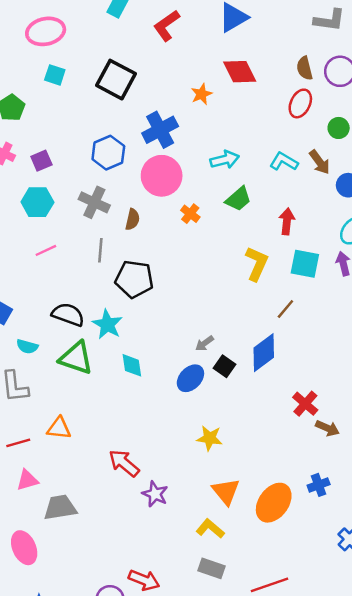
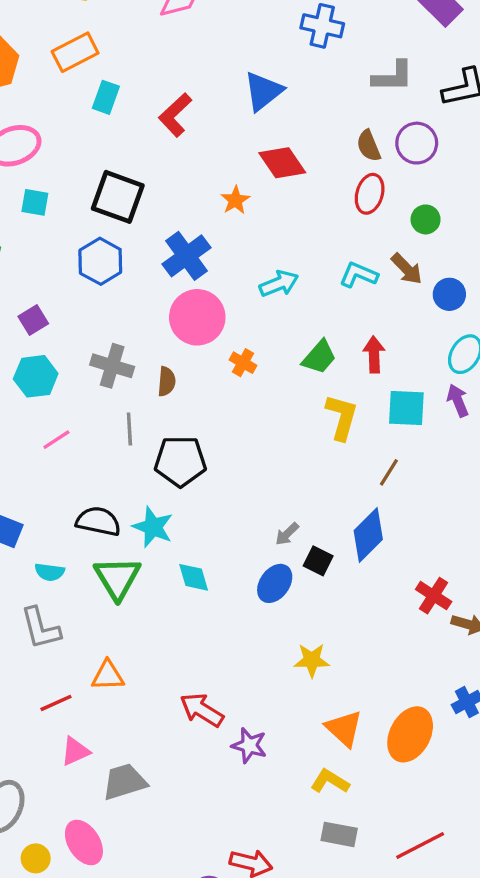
blue hexagon: (108, 153) -> (100, 261), moved
green trapezoid: (238, 199) -> (319, 357), moved
green triangle: (76, 358) -> (117, 578), turned 48

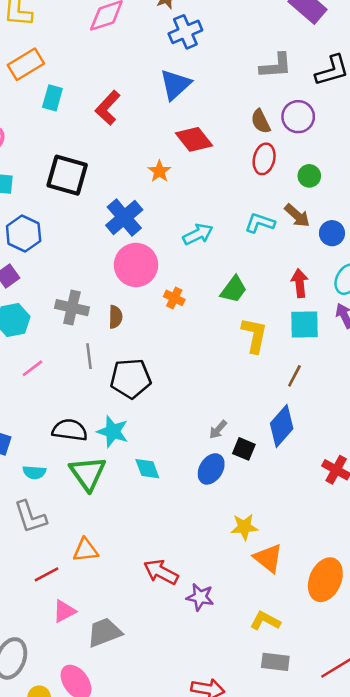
blue cross: (322, 26) -> (185, 32), moved, turned -32
blue hexagon: (100, 261) -> (24, 233), moved
red arrow: (374, 355) -> (300, 283), moved
orange triangle: (344, 729) -> (268, 558), moved

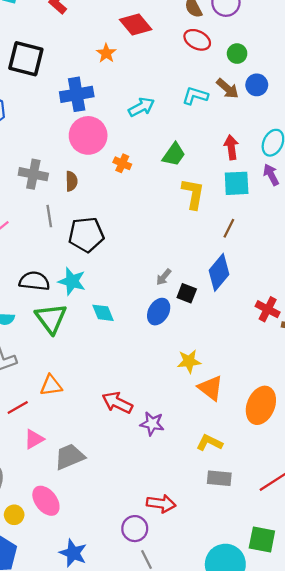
red ellipse: (264, 159) -> (197, 40), turned -75
blue cross: (124, 217) -> (77, 94), turned 32
blue circle: (332, 233) -> (257, 85), moved

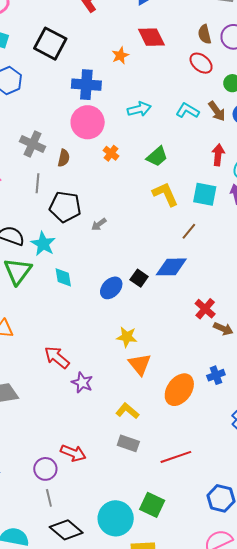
red arrow: (231, 147) -> (218, 155), moved
yellow L-shape: (193, 194) -> (165, 194), turned -48
blue diamond: (219, 272) -> (171, 267), turned 36
gray arrow: (164, 277) -> (99, 224), moved

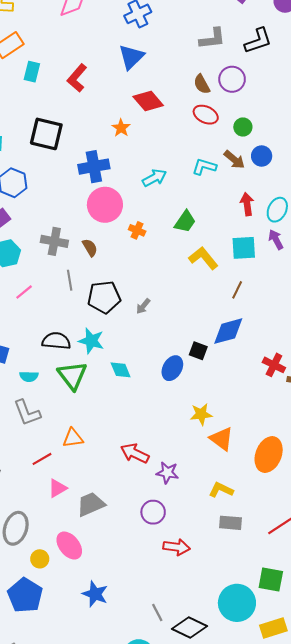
brown semicircle: (64, 158) -> (90, 248), turned -30
purple circle: (45, 469) -> (153, 512), moved
gray line: (49, 498) -> (157, 613), moved

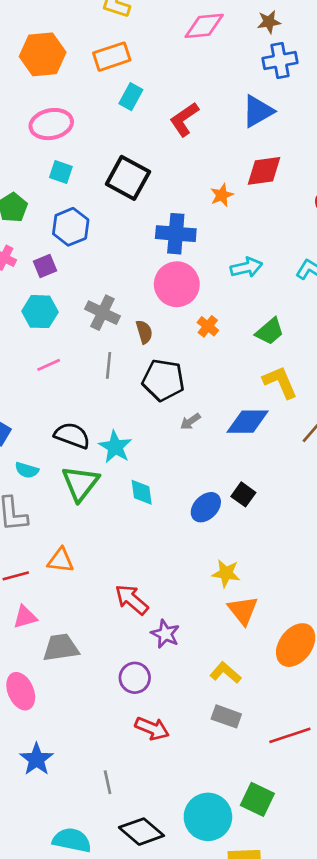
red diamond: (148, 101) -> (264, 171), turned -72
black pentagon: (104, 297) -> (163, 380), moved
blue diamond: (228, 331) -> (248, 422), moved
gray line: (157, 613) -> (108, 782), moved

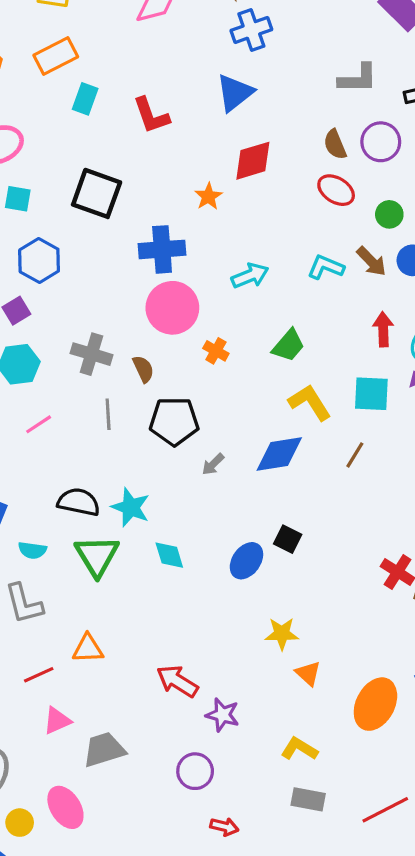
red L-shape: (184, 119) -> (151, 115), turned -66
orange triangle: (243, 610) -> (308, 673), size x0.7
red arrow: (152, 728) -> (224, 827), size x0.7

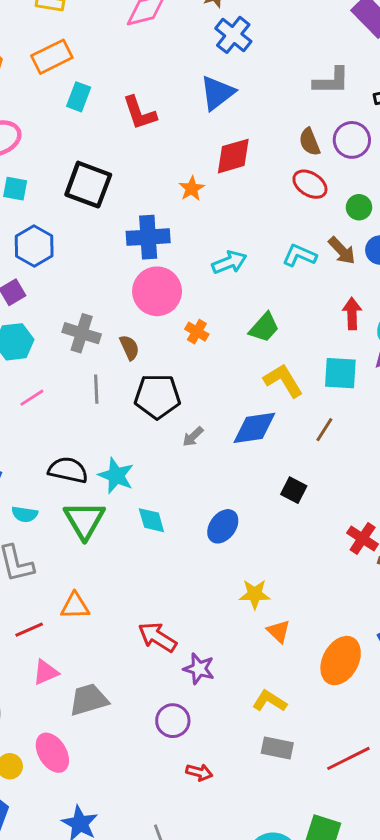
blue cross: (251, 30) -> (233, 35), turned -33
black square: (288, 539) -> (294, 490), moved

